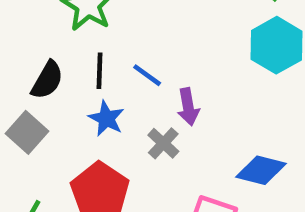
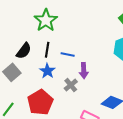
blue line: (147, 75) -> (68, 54), turned -32

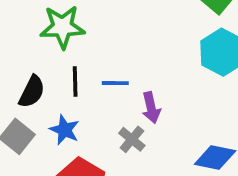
green star: (46, 20) -> (62, 27), turned -30
blue star: (47, 71) -> (65, 130), moved

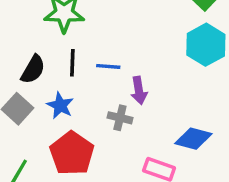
gray cross: (132, 139) -> (120, 118), turned -30

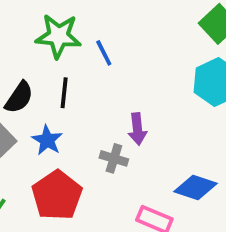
blue line: (108, 66) -> (104, 53), moved, turned 55

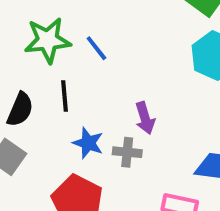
blue star: (47, 140) -> (88, 143), moved

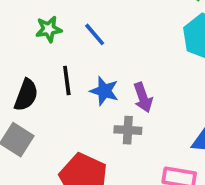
green star: (48, 40) -> (49, 29), size x0.6
blue star: (88, 143) -> (104, 91), moved

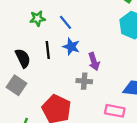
blue star: (104, 91) -> (71, 47), moved
black semicircle: (26, 95) -> (23, 58), turned -48

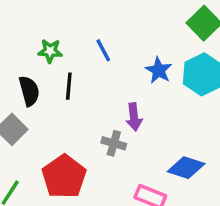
green star: (38, 18) -> (50, 51), moved
blue star: (71, 47) -> (159, 70), moved

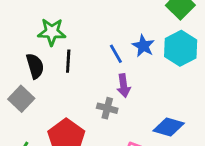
blue line: (103, 50) -> (116, 54), moved
green star: (50, 51) -> (52, 32), size x1.4

